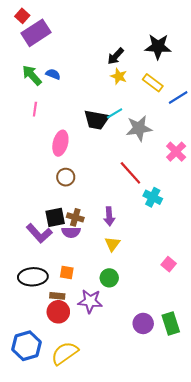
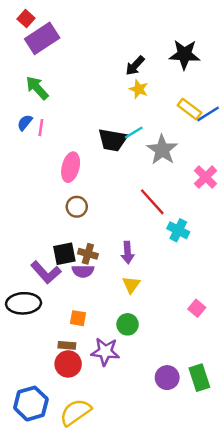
blue semicircle: (53, 74) -> (25, 123), moved, turned -72
yellow rectangle: (153, 83) -> (189, 109), moved
gray star: (139, 128) -> (162, 150), turned -30
black ellipse: (33, 277) -> (24, 303), moved

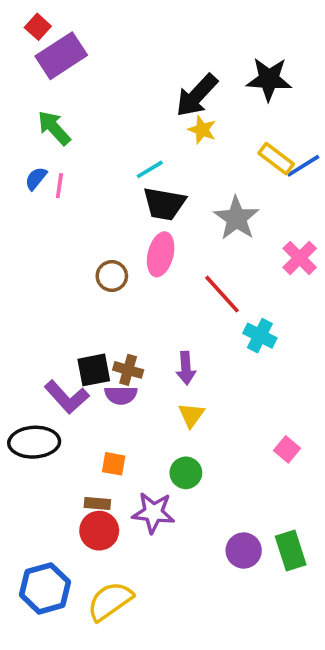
black arrow: (135, 66) -> (197, 95), size x1.5
cyan line: (134, 132) -> (150, 169), moved
pink ellipse: (71, 167) -> (161, 254), moved
brown circle: (77, 207) -> (112, 276), moved

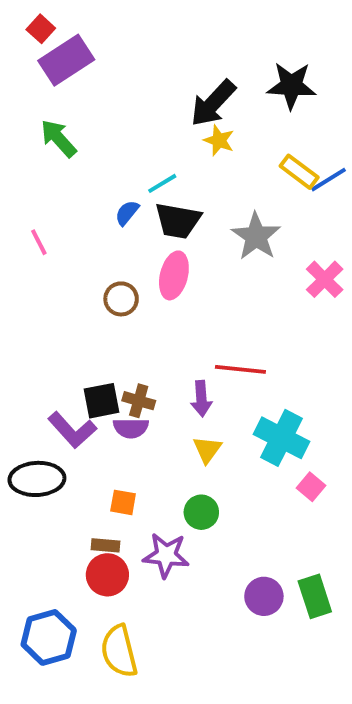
blue semicircle: (36, 178) -> (127, 213), moved
pink line: (59, 186) -> (39, 242), moved, turned -35
red line: (222, 294) -> (240, 369), moved, turned -42
cyan cross: (260, 336) -> (282, 438), moved, size x1.5
yellow semicircle: (110, 601) -> (119, 651), turned -69

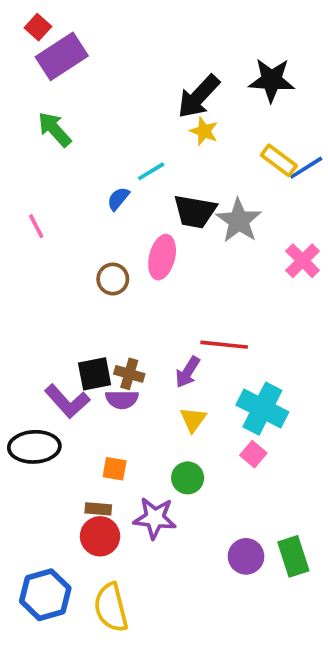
black trapezoid: (178, 221) -> (195, 211), moved
purple arrow: (201, 399) -> (188, 372), turned 36
pink square: (311, 487) -> (253, 454), moved

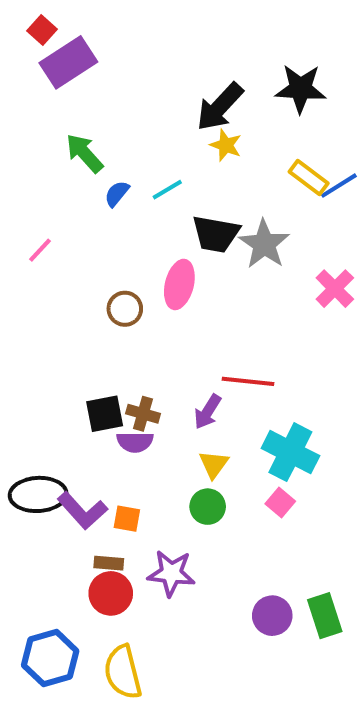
green arrow: (54, 129) -> (84, 153), moved
blue semicircle: (118, 199) -> (117, 194), moved
pink line: (36, 226) -> (40, 250), turned 70
purple L-shape: (67, 401) -> (82, 511), moved
green circle: (188, 478) -> (208, 507), moved

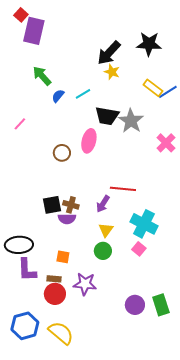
purple rectangle: (68, 62) -> (34, 31), turned -44
purple L-shape: (82, 511) -> (27, 270), moved, turned 40
yellow semicircle: (123, 672) -> (61, 333), turned 144

